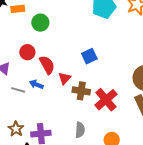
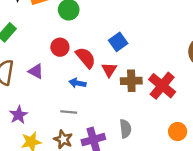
blue square: (89, 56) -> (118, 42), moved
gray line: (18, 90) -> (69, 112), moved
gray semicircle: (80, 130) -> (125, 129), moved

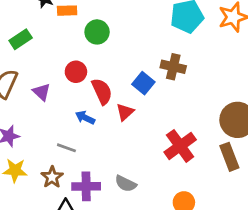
blue square: (118, 42) -> (143, 83), turned -30
brown cross: (131, 81) -> (173, 67), moved
gray semicircle: (125, 129) -> (126, 184), turned 108

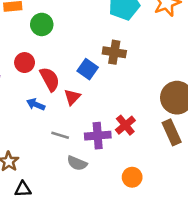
red cross: (180, 146) -> (125, 125), size x0.7
gray line: (66, 148) -> (60, 135), moved
purple cross: (86, 186) -> (98, 136), moved

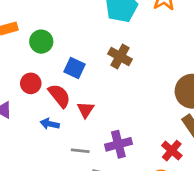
brown cross: (114, 52) -> (120, 56), turned 30
blue square: (88, 69) -> (74, 68), moved
red cross: (125, 125) -> (172, 151), moved

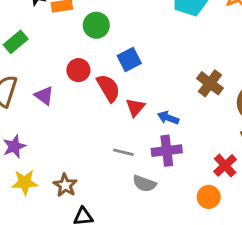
brown cross: (120, 56) -> (210, 83), moved
blue square: (74, 68) -> (129, 60), turned 30
blue arrow: (50, 124) -> (168, 118), moved

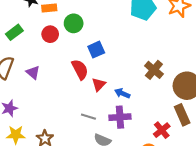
red circle: (78, 70) -> (50, 34), moved

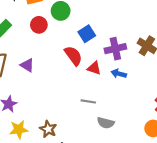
red triangle: (99, 84) -> (94, 68), turned -48
purple cross: (120, 117) -> (115, 49), moved

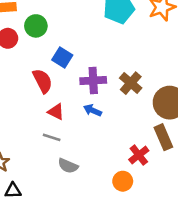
blue square: (87, 34) -> (62, 58), turned -35
red triangle: (94, 68) -> (56, 112), moved

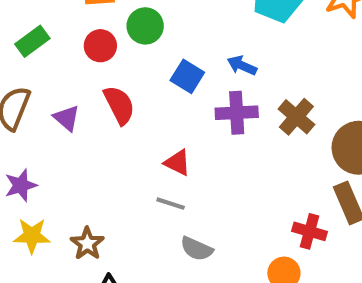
red semicircle: (43, 81) -> (119, 105), moved
blue arrow: (92, 110) -> (242, 65), moved
red cross: (139, 155) -> (309, 231), turned -36

